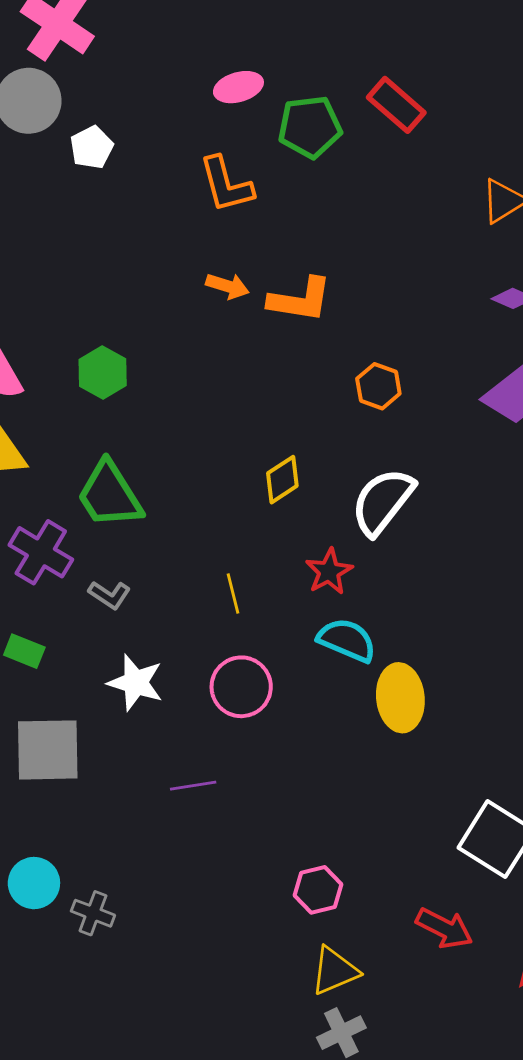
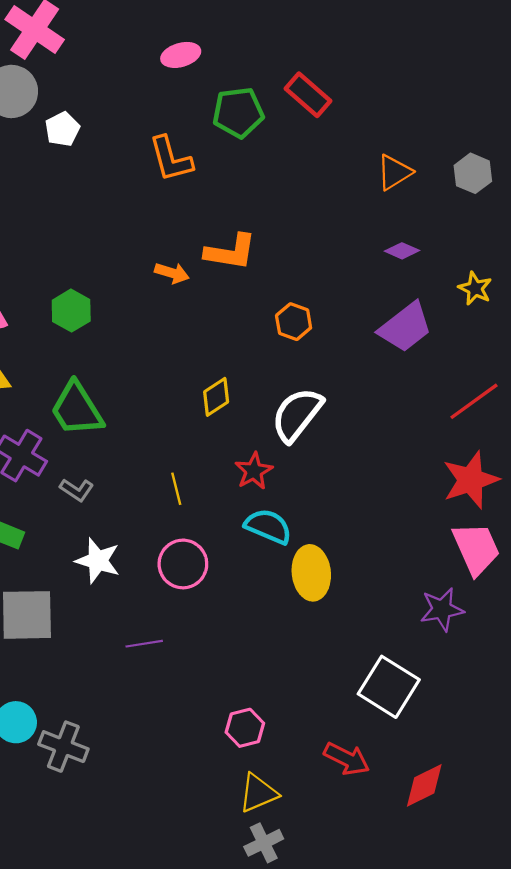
pink ellipse: (238, 87) -> (181, 55), moved
orange arrow: (227, 286) -> (172, 273), moved
gray cross: (93, 913) -> (63, 747), size x1.4

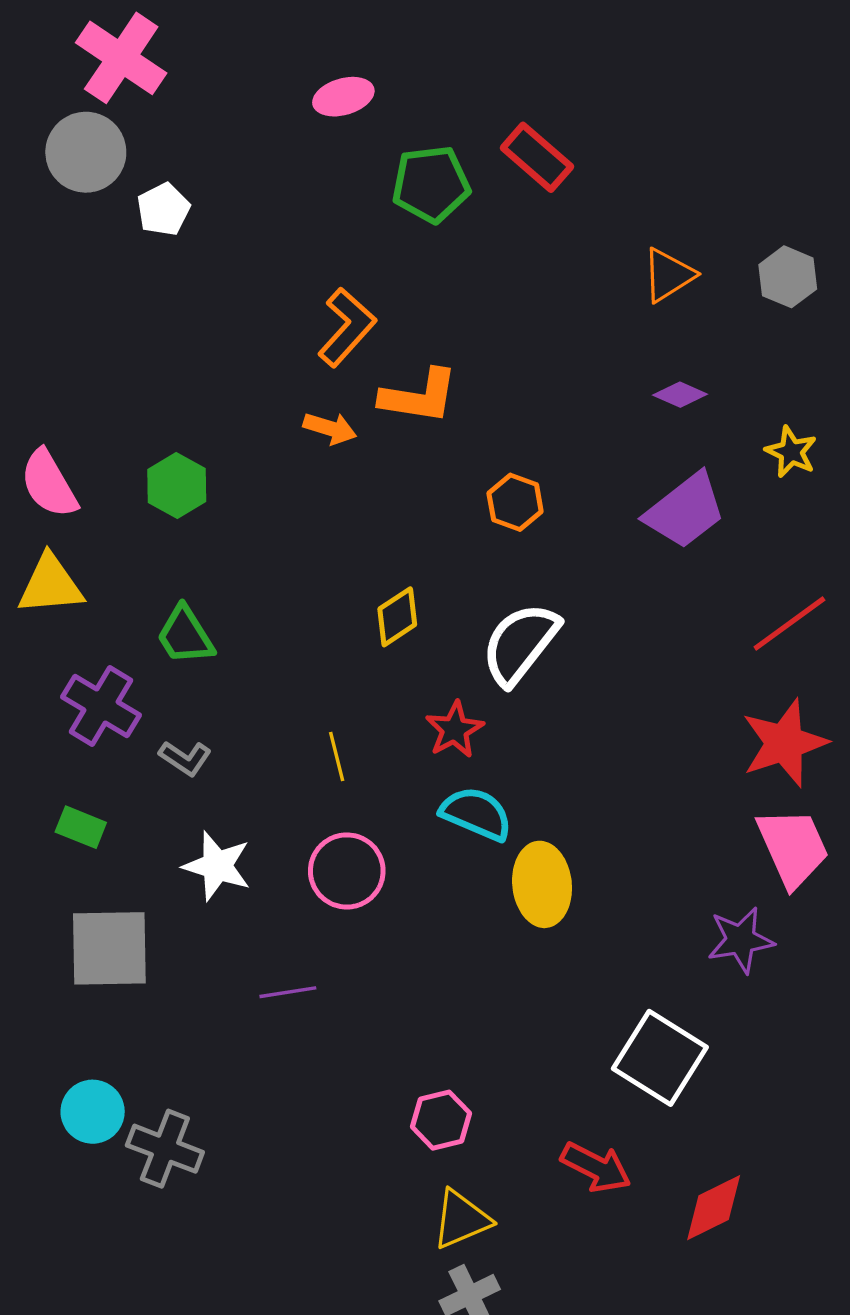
orange L-shape: (171, 159) -> (347, 327), moved, turned -123
green trapezoid: (77, 409) -> (185, 635), size x0.7

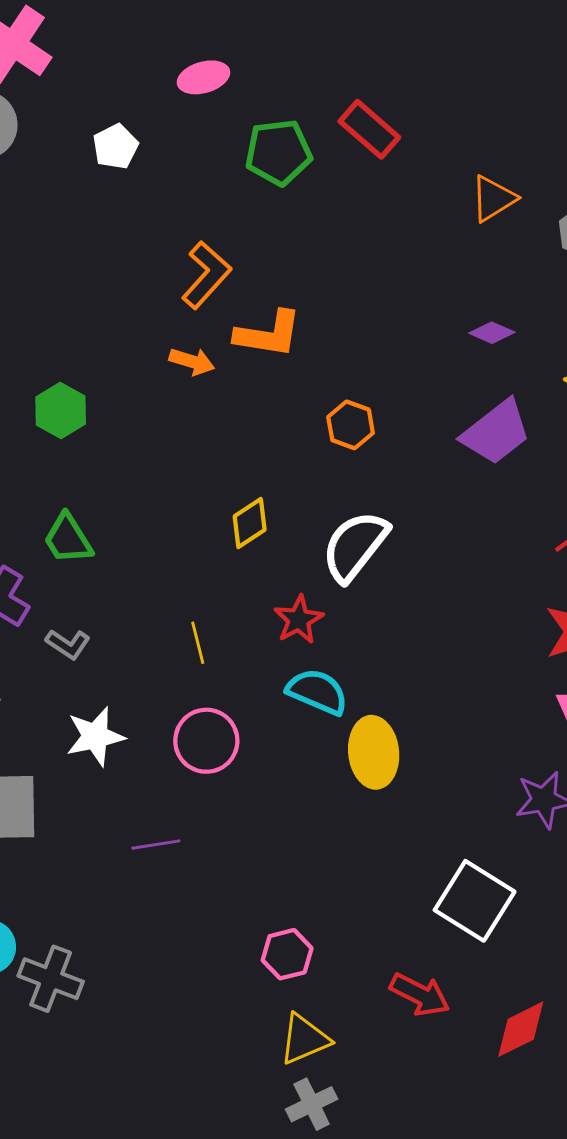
white pentagon: (163, 209) -> (115, 147), moved
orange triangle: (668, 275) -> (493, 199), moved
white star: (217, 866) -> (95, 736), turned -30

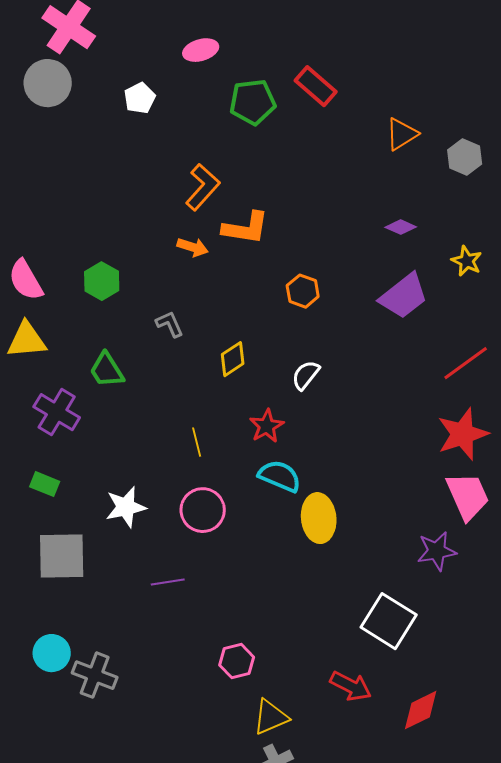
white semicircle: (355, 546) -> (306, 375), size x0.6
gray L-shape: (68, 644) -> (170, 324), moved, turned -148
pink hexagon: (287, 954) -> (237, 661), moved

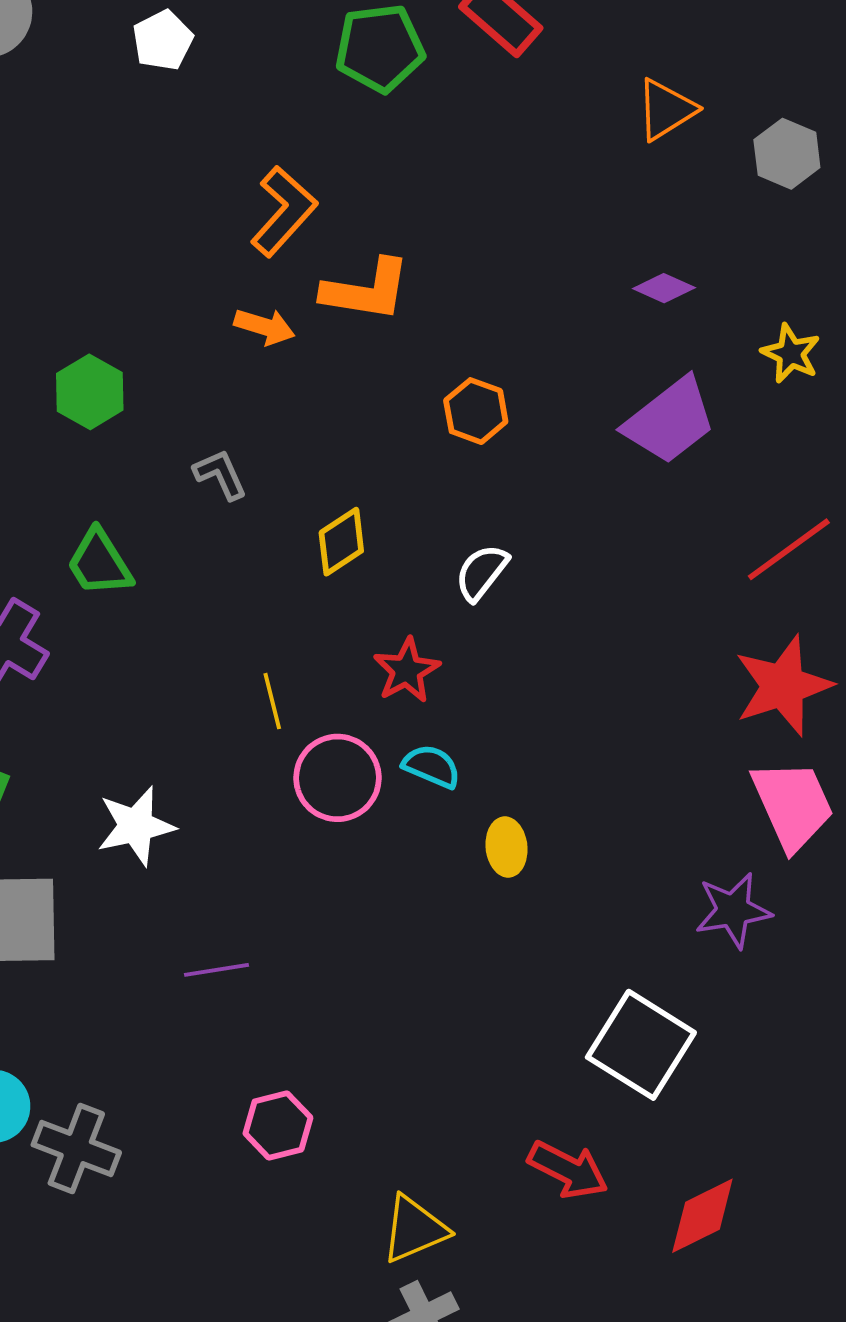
cyan semicircle: (280, 476) -> (432, 766), size x0.7
pink circle: (203, 510) -> (337, 778), moved
yellow ellipse: (319, 518) -> (507, 847), size x0.6
pink hexagon: (237, 661) -> (278, 1125), moved

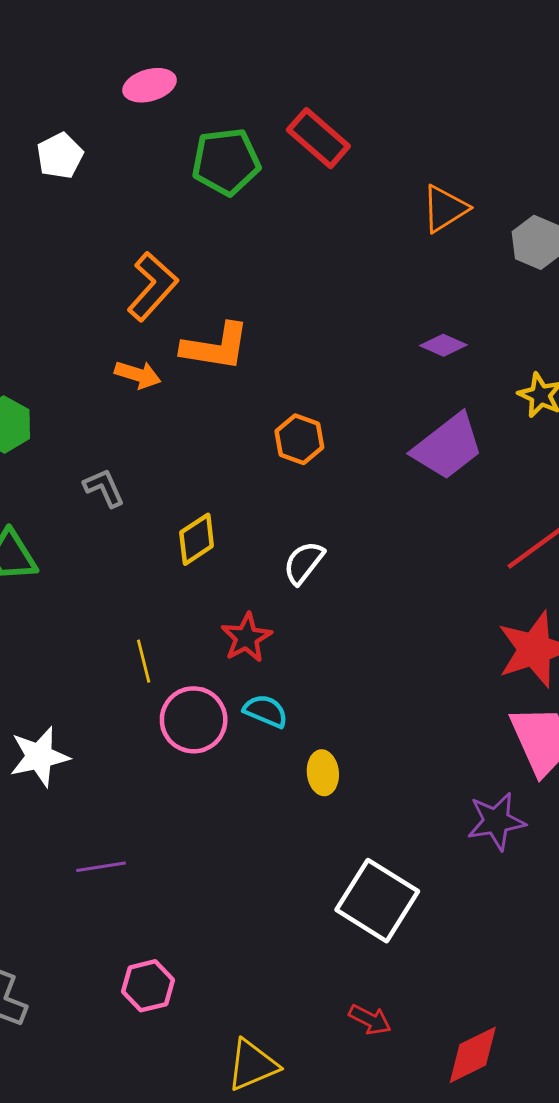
white square: (641, 1045) -> (377, 901), moved
red arrow: (568, 1170) -> (370, 1020), size x0.7

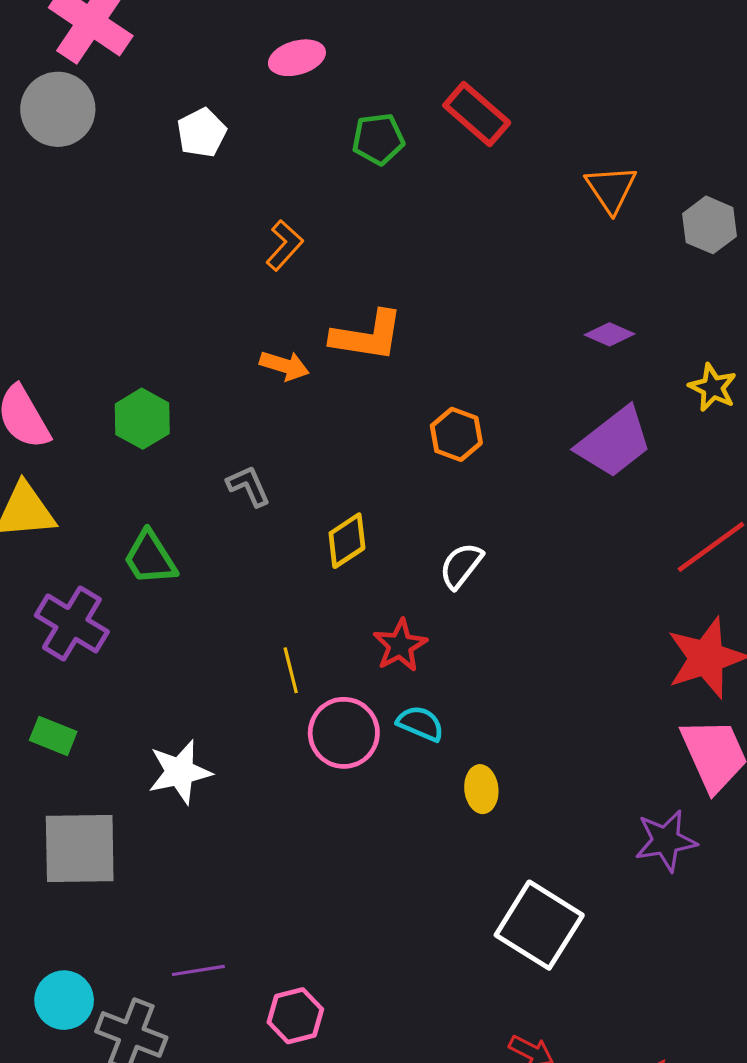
green pentagon: (226, 162) -> (378, 139), size x0.7
orange triangle: (445, 209) -> (611, 189), turned -32
orange L-shape: (152, 286) -> (284, 245), moved, size x0.7
purple line: (101, 867) -> (198, 970), moved

